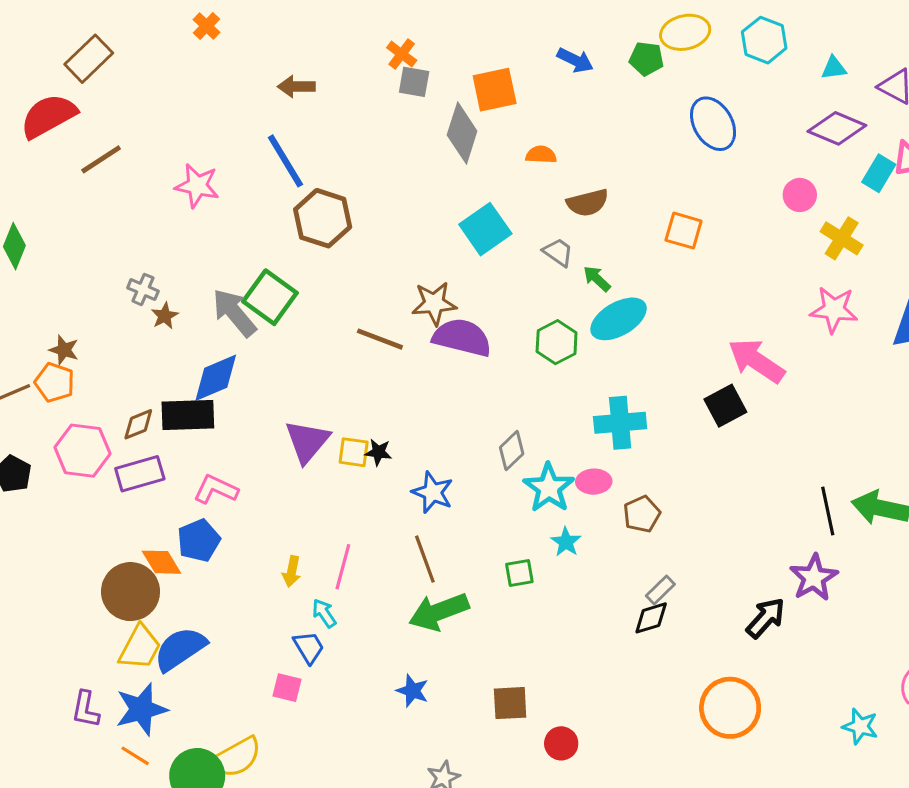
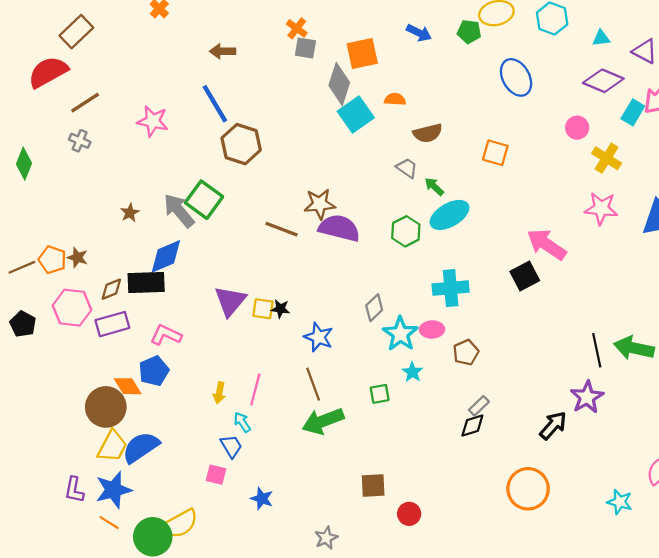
cyan square: (485, 229) -> (356, 115), moved
gray cross: (143, 289) -> (80, 141), moved
brown star: (64, 350) -> (77, 257), moved
blue star: (412, 691) -> (262, 499), moved

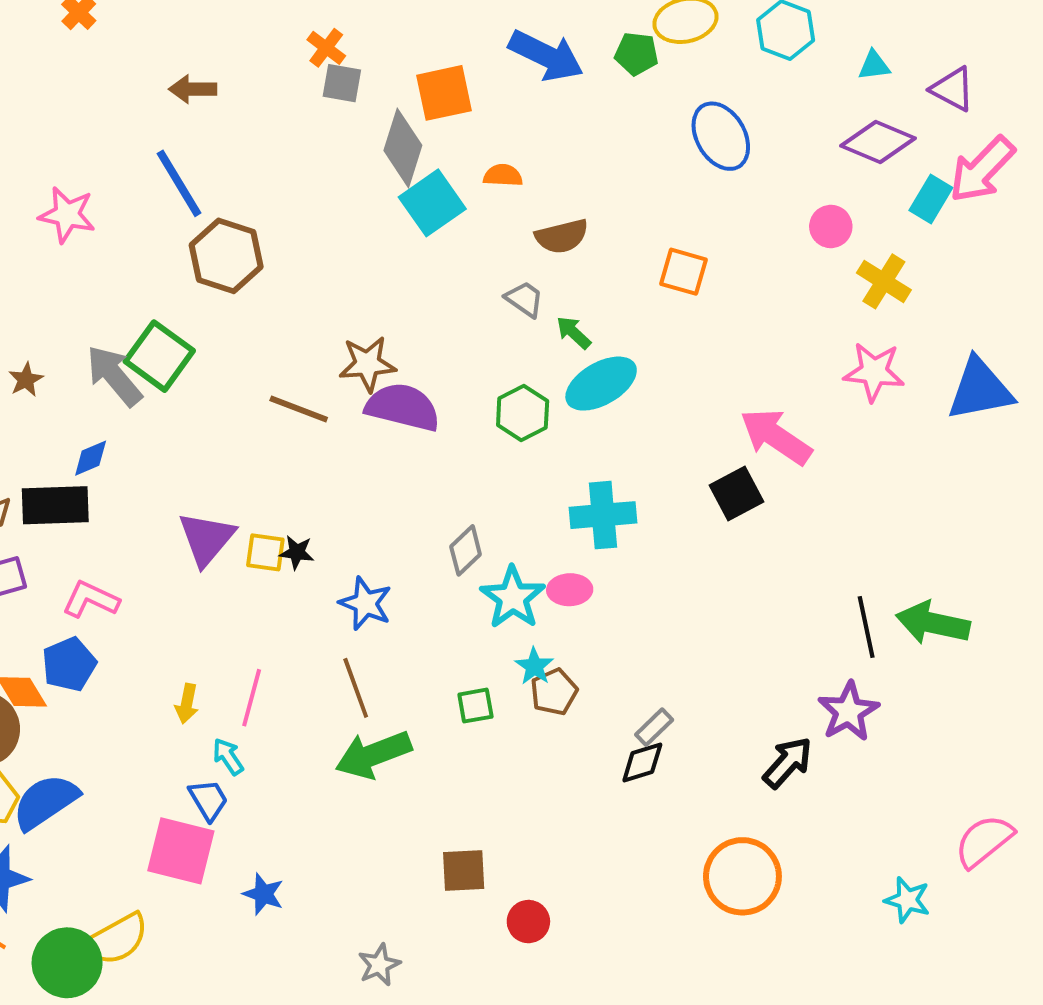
blue arrow: (419, 33) -> (546, 56), size x1.6
blue diamond: (166, 256) -> (91, 458), size x0.6
brown pentagon: (466, 352) -> (554, 692), moved
pink square: (216, 475) -> (181, 851), size x1.8

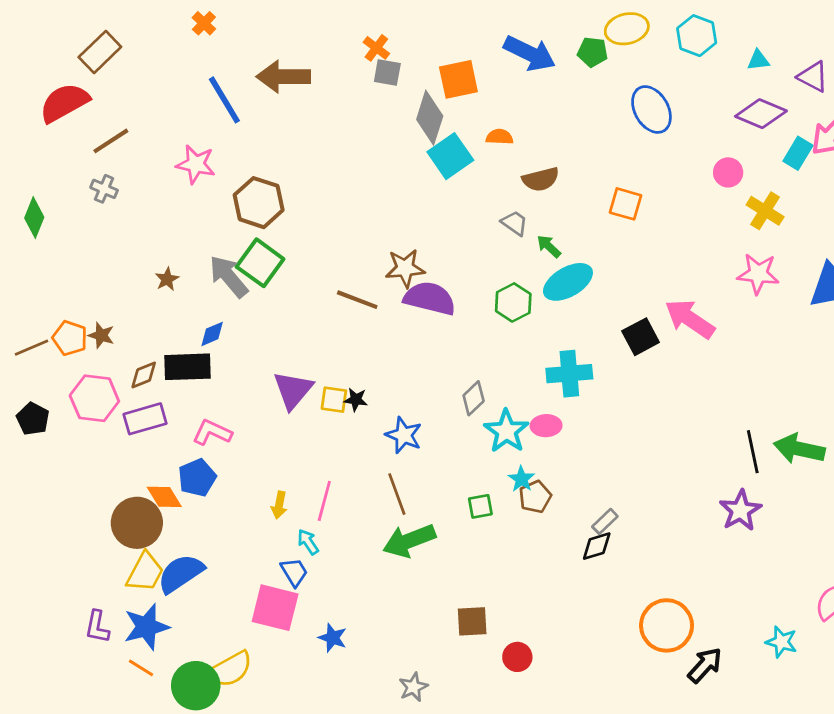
brown arrow: (193, 89) -> (283, 77), size x1.6
blue line: (179, 183) -> (224, 100), moved
brown hexagon: (226, 256) -> (259, 203), moved
black square: (737, 494) -> (641, 337), moved
black arrow: (788, 762) -> (705, 665), moved

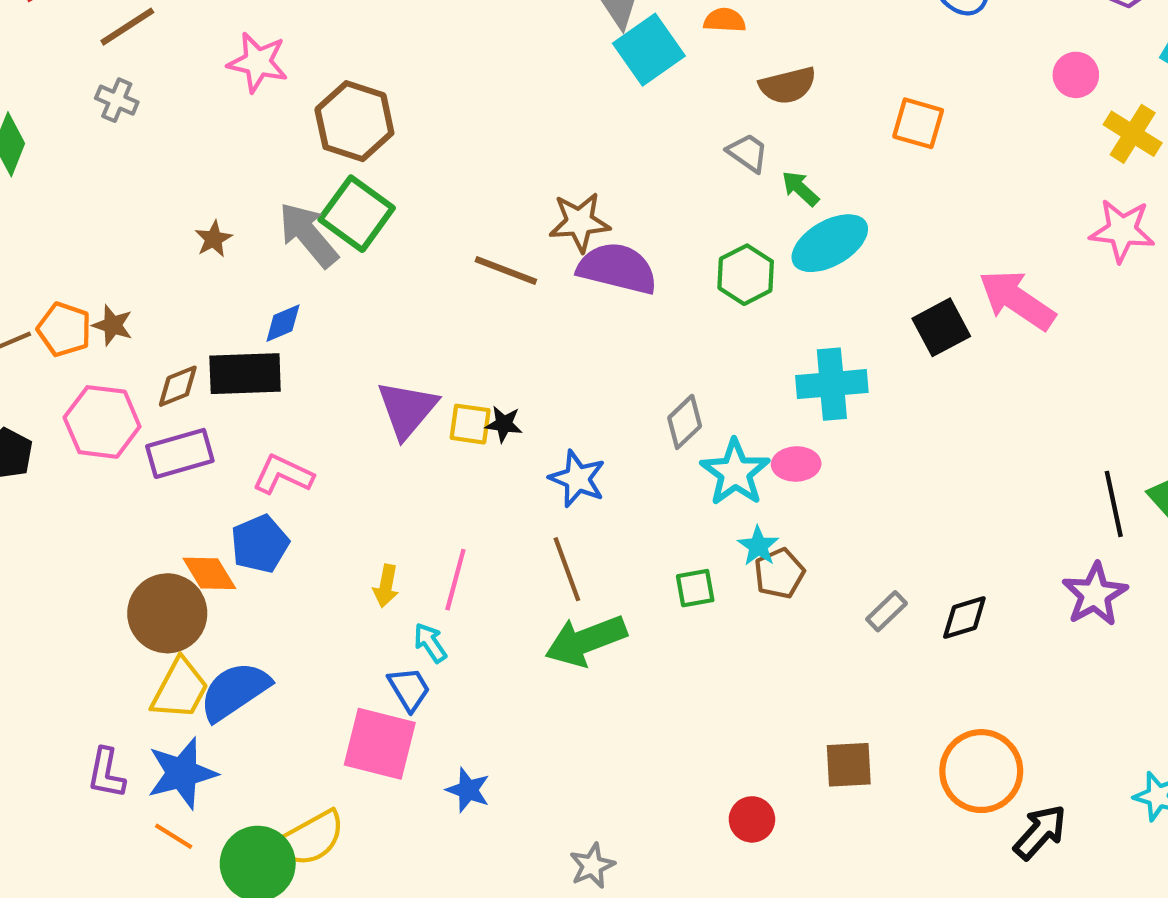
black diamond: (597, 546) -> (964, 618), moved
brown square: (472, 621) -> (849, 765), moved

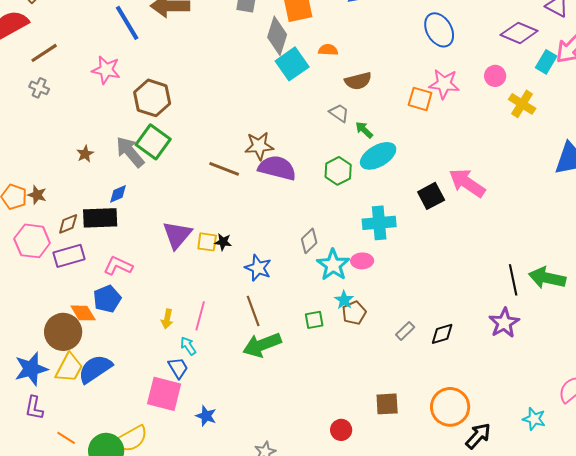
pink star: (1122, 231) -> (444, 84), moved
blue star: (182, 773) -> (31, 369), moved

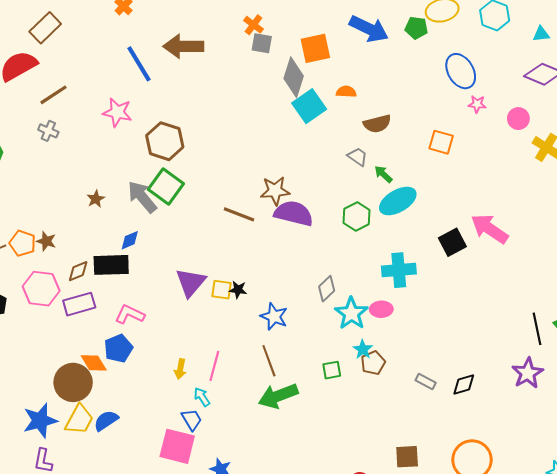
pink star: (444, 84) -> (477, 104), moved, size x0.6
gray rectangle: (405, 331) -> (426, 381), turned 72
blue semicircle: (95, 369) -> (106, 421), size x0.7

